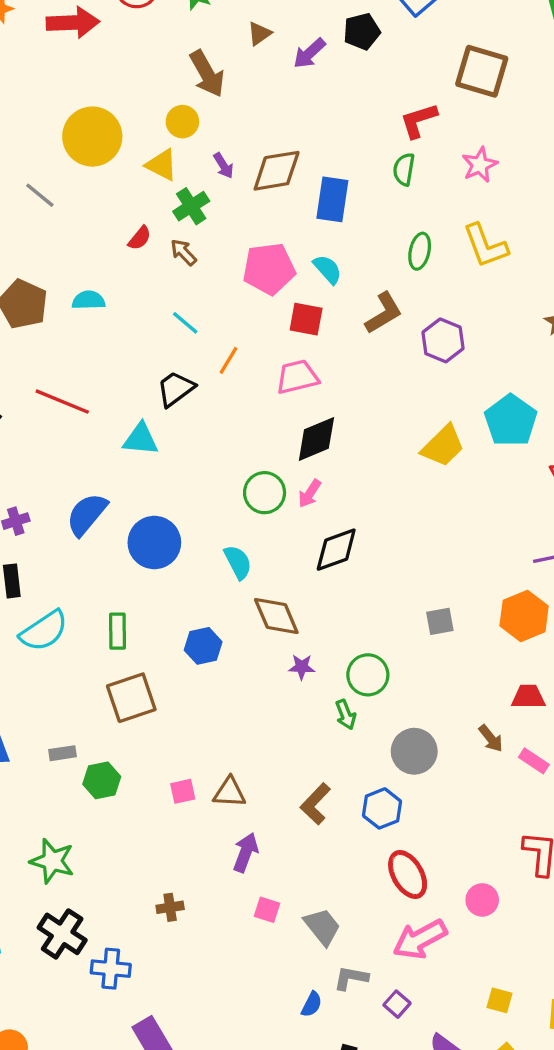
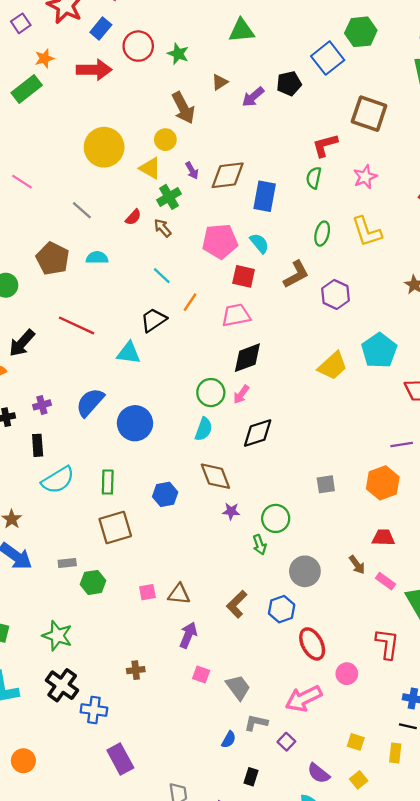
gray line: (40, 195) -> (82, 210), moved
cyan semicircle: (238, 562) -> (204, 429), moved, turned 45
red ellipse: (408, 874) -> (312, 644), moved

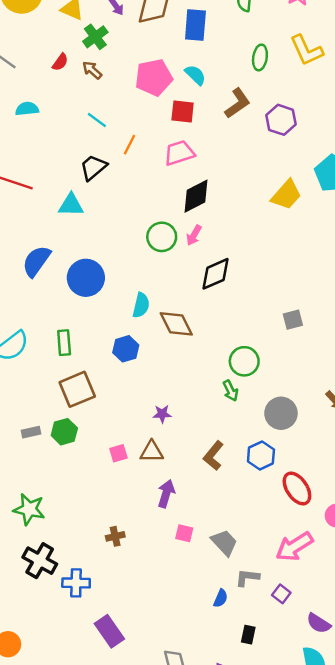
cyan semicircle: (204, 429) -> (141, 305), moved
purple star: (231, 511) -> (162, 414), moved
green hexagon: (93, 582) -> (64, 432), moved

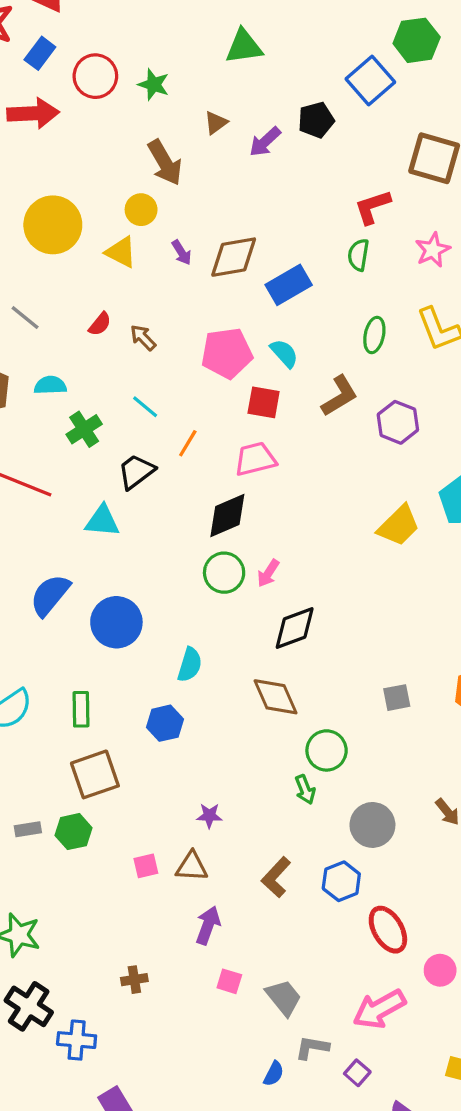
blue rectangle: (195, 25) -> (289, 285), turned 52
green cross: (95, 37) -> (84, 429), moved
black diamond: (196, 196) -> (227, 516), moved
brown diamond: (176, 324) -> (275, 697), moved

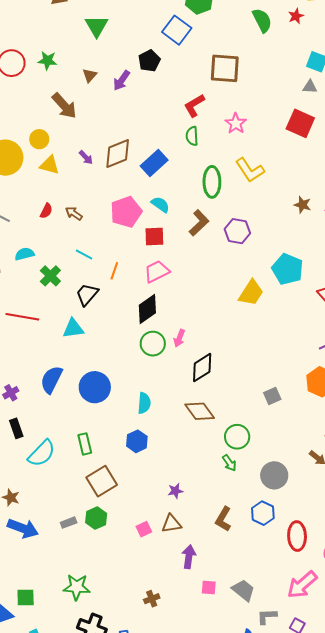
green triangle: (244, 47) -> (97, 26), turned -40
yellow circle: (141, 210) -> (39, 139), moved
green ellipse: (374, 335) -> (212, 182), size x1.4
red ellipse: (388, 930) -> (297, 536), turned 40

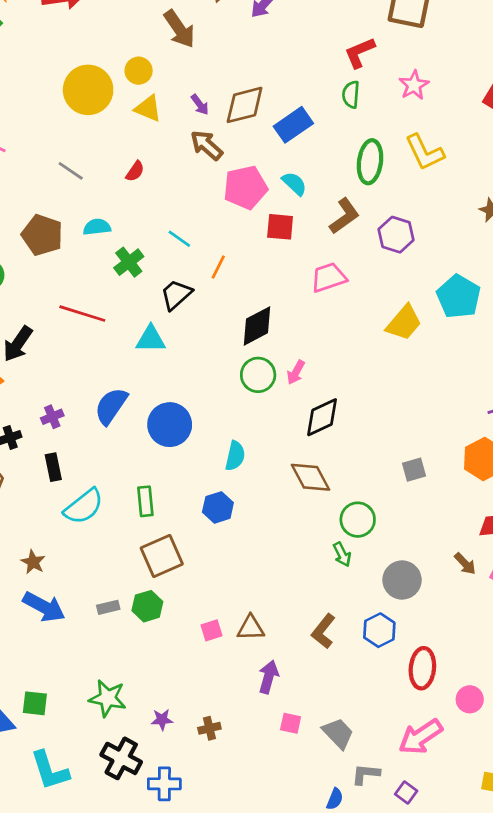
brown arrow: (74, 213) -> (207, 145), moved, size x1.4
pink trapezoid: (157, 272) -> (329, 277), moved
purple star: (175, 491) -> (162, 720), moved

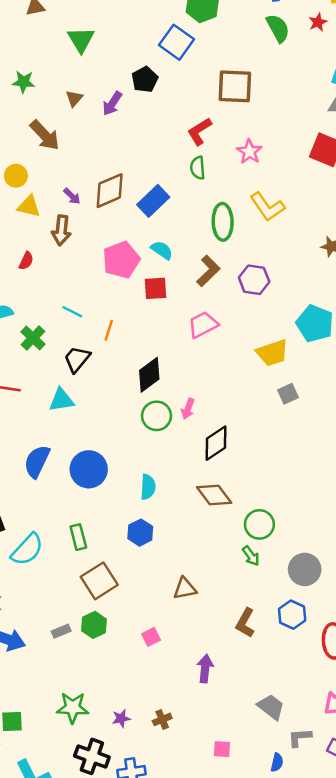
brown arrow: (207, 145) -> (61, 230), moved, turned -116
yellow trapezoid: (404, 323) -> (272, 353), turned 40
gray square: (414, 470) -> (288, 394), moved
brown triangle: (251, 628) -> (185, 589), moved
pink square: (291, 723) -> (222, 749), moved

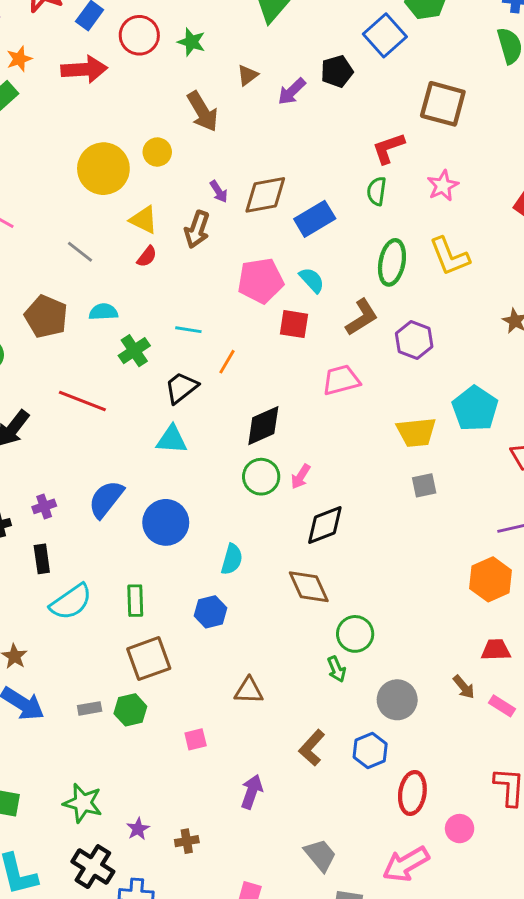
yellow triangle: (29, 206) -> (144, 220), moved
cyan line: (72, 312) -> (188, 330), turned -30
cyan triangle: (61, 400) -> (172, 440), moved
purple star: (121, 718) -> (138, 829), turned -30

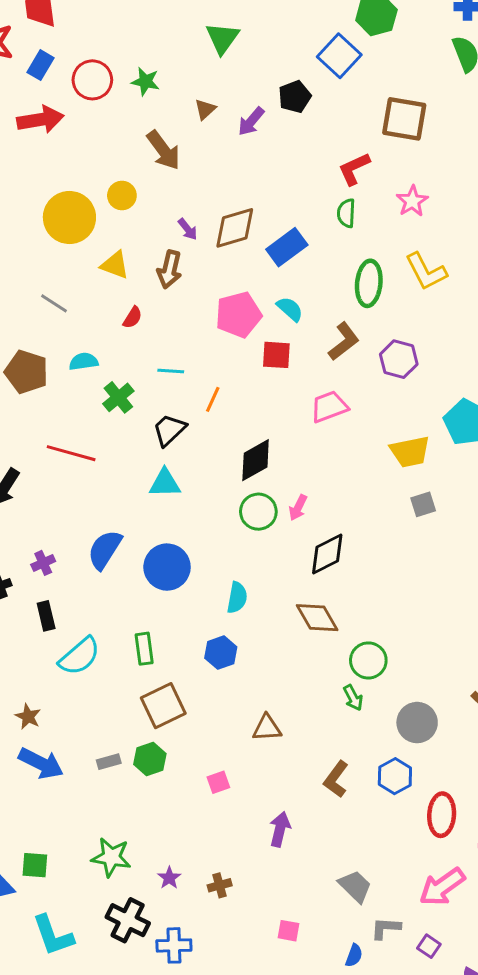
red semicircle: (147, 257) -> (132, 317), moved

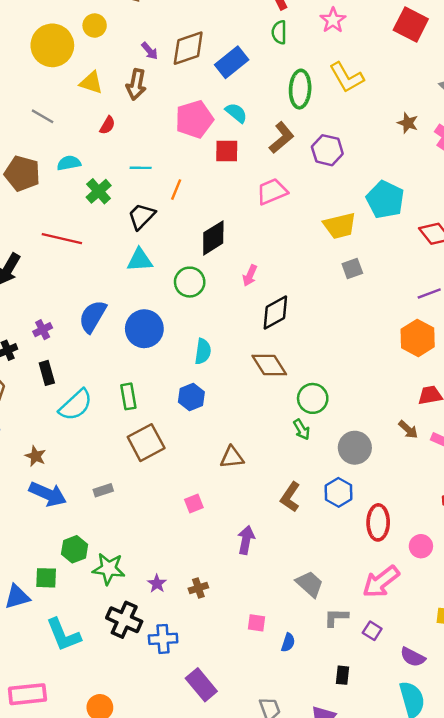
green circle: (258, 512) -> (190, 282), moved
green hexagon: (150, 759) -> (75, 549), moved
blue semicircle: (354, 955) -> (288, 643), moved

